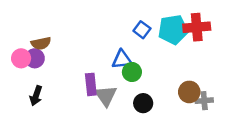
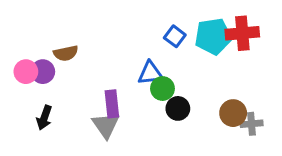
brown semicircle: (41, 43) -> (66, 53), moved
gray triangle: (106, 96) -> (106, 125), moved
black circle: (143, 103) -> (178, 108), moved

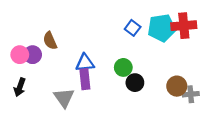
brown semicircle: (66, 53) -> (50, 41), turned 78
blue triangle: (150, 73) -> (85, 63), moved
black arrow: (44, 118) -> (20, 87), moved
gray triangle: (106, 125) -> (64, 98), moved

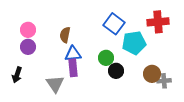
blue square: (133, 28) -> (114, 24), size x1.5
cyan pentagon: (162, 28) -> (134, 43), moved
brown semicircle: (50, 41) -> (65, 35), moved, turned 35
pink circle: (20, 55) -> (28, 30), moved

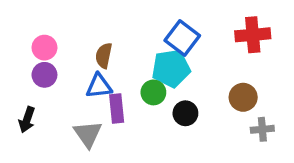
cyan pentagon: (134, 43) -> (171, 68), moved
blue triangle: (73, 54) -> (99, 86), moved
green circle: (106, 58) -> (153, 92), moved
brown circle: (152, 74) -> (243, 97), moved

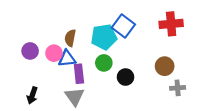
pink circle: (44, 48) -> (54, 53), moved
cyan pentagon: (171, 68) -> (104, 37), moved
black arrow: (27, 120) -> (32, 95), moved
gray triangle: (88, 134) -> (75, 97), moved

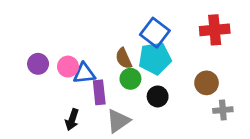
cyan pentagon: (104, 37) -> (155, 58), moved
brown semicircle: (70, 38) -> (124, 58), moved, turned -35
black arrow: (32, 95) -> (72, 120), moved
gray triangle: (75, 97) -> (118, 121), moved, turned 30

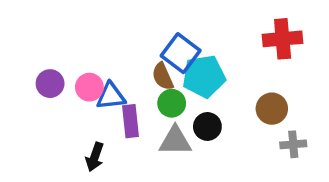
blue square: (155, 33) -> (181, 53), moved
gray triangle: (118, 121) -> (175, 141), moved, turned 35

